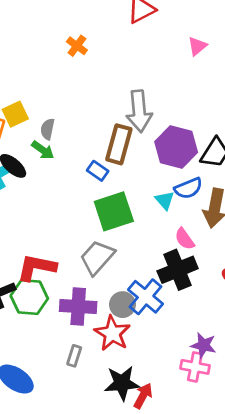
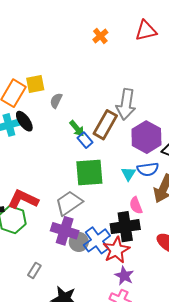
orange cross: (77, 46) -> (100, 36), moved
green arrow: (43, 150) -> (77, 128), moved
purple cross: (78, 307) -> (65, 231), moved
red star: (112, 333) -> (116, 250), moved
purple star: (204, 345) -> (124, 276), moved

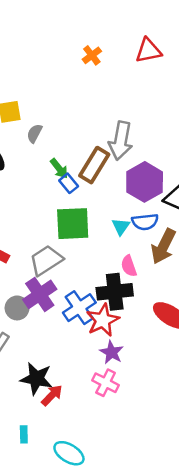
purple cross: (65, 231) -> (40, 294), turned 36
gray circle: (79, 242) -> (17, 308), moved

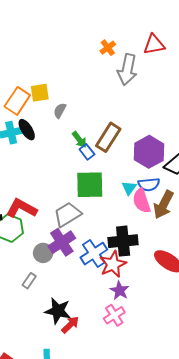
gray arrow: (121, 141) -> (127, 70), moved
pink semicircle: (129, 266) -> (142, 201), moved, size x1.4
pink cross: (106, 383) -> (114, 315), turned 30

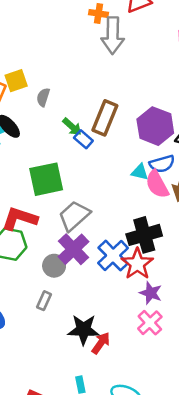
orange cross: (108, 48) -> (98, 13), moved, turned -35
green square: (90, 185) -> (46, 179), moved
cyan triangle: (129, 188) -> (140, 172), turned -42

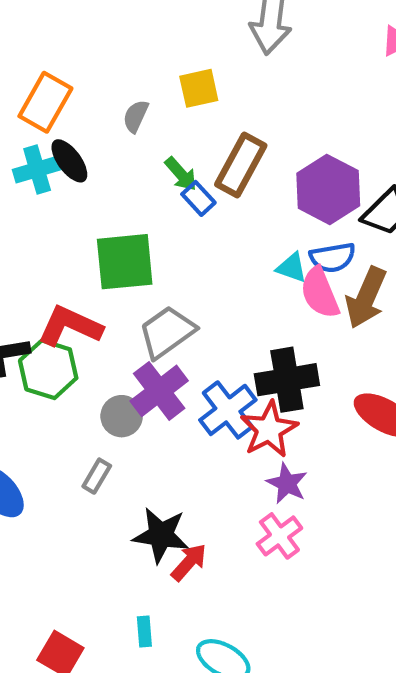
yellow square: (16, 81) -> (199, 88), moved

